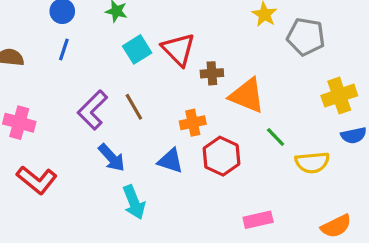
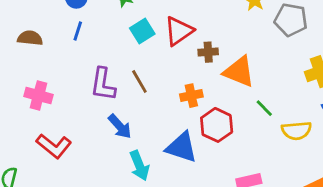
red triangle: (178, 49) -> (179, 31), turned 40
purple L-shape: (93, 110) -> (103, 84), turned -36
blue triangle: (171, 161) -> (181, 147), moved, size x1.4

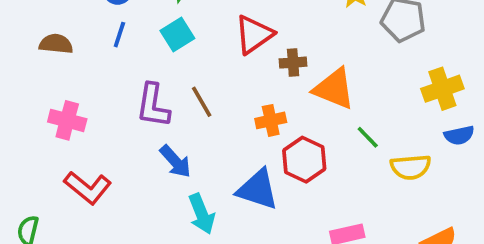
cyan square: (142, 31) -> (177, 35), moved

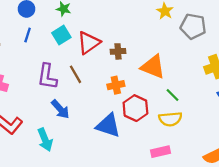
red triangle: (254, 35) -> (89, 43), moved
brown cross: (293, 63) -> (118, 51), moved
yellow semicircle: (411, 167) -> (170, 119), moved
cyan arrow: (202, 214) -> (45, 140), moved

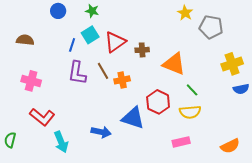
blue line: (28, 35) -> (72, 45), moved
orange cross: (116, 85) -> (122, 80), moved
blue arrow: (60, 109) -> (101, 132), moved, turned -36
cyan arrow: (45, 140) -> (61, 142), moved

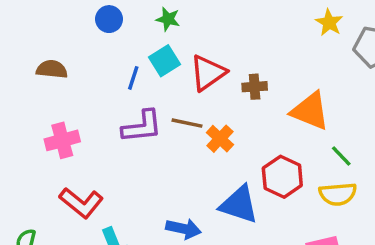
brown line: (103, 71) -> (187, 123), turned -48
purple L-shape: (77, 73) -> (142, 127), turned -105
orange cross: (122, 80) -> (220, 139), turned -35
pink cross: (31, 81) -> (62, 140), turned -30

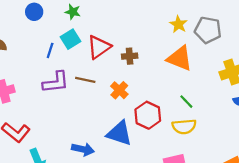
yellow star: (329, 23) -> (178, 24), moved
orange triangle: (310, 111) -> (180, 58), moved
orange cross: (220, 139) -> (119, 90), moved

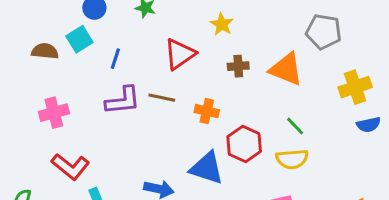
yellow star: (178, 24) -> (222, 24), moved
cyan square: (70, 39) -> (79, 39), moved
brown cross: (130, 56) -> (238, 66), moved
orange cross: (119, 90) -> (207, 111), turned -30

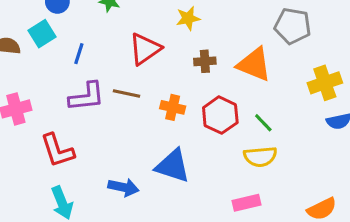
yellow star: (222, 24) -> (188, 18), turned 30
red hexagon: (244, 144) -> (220, 115), moved
red L-shape: (70, 167) -> (57, 150), moved, turned 33

